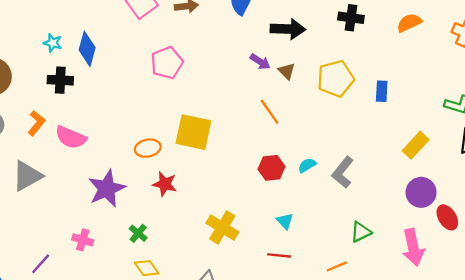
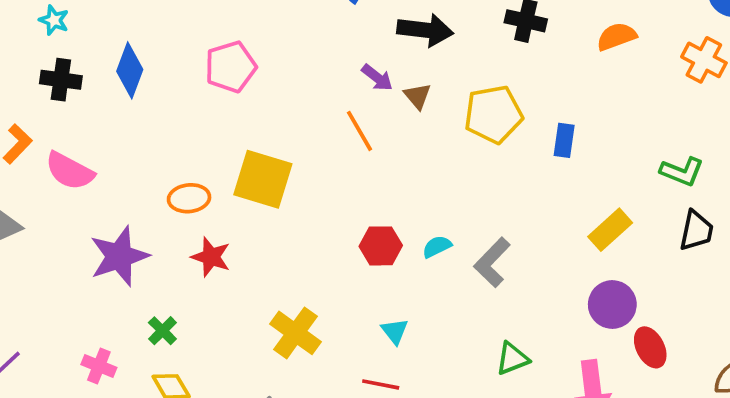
blue diamond: (87, 49) -> (130, 70), moved
orange line: (270, 112) -> (359, 131), moved
pink cross: (83, 240) -> (99, 366), moved

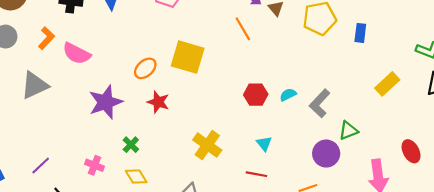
orange ellipse: (189, 198) -> (145, 68), turned -35
purple circle: (612, 305) -> (326, 154), moved
green triangle: (512, 359) -> (348, 131), moved

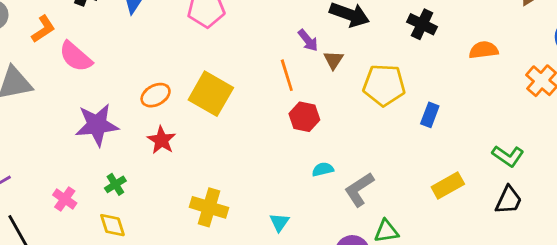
red hexagon: (256, 95) -> (304, 117), moved
yellow cross: (207, 145) -> (209, 207), turned -32

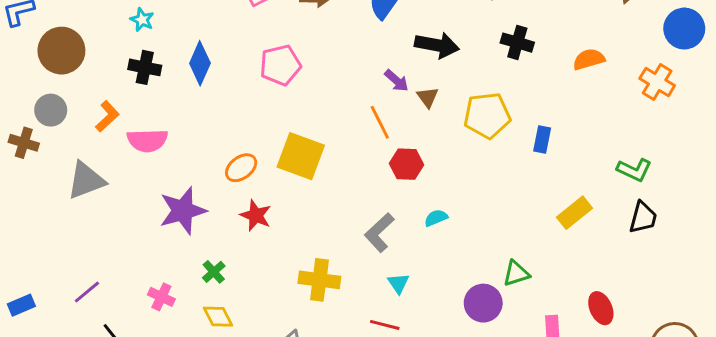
pink semicircle: (76, 57) -> (147, 140), turned -33
gray L-shape: (359, 189) -> (379, 233), moved

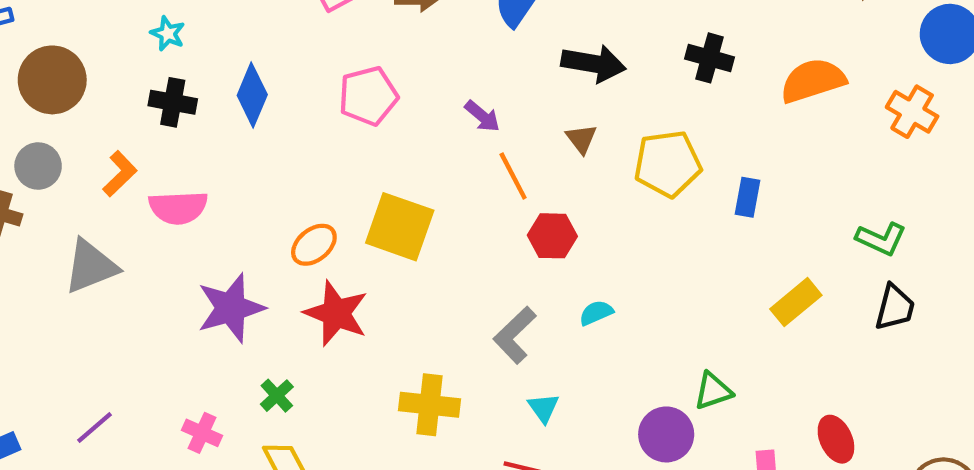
orange semicircle: (589, 59) -> (813, 81), size x1.4
purple arrow: (396, 81) -> (482, 116), moved
red star: (256, 215) -> (336, 313), size x1.4

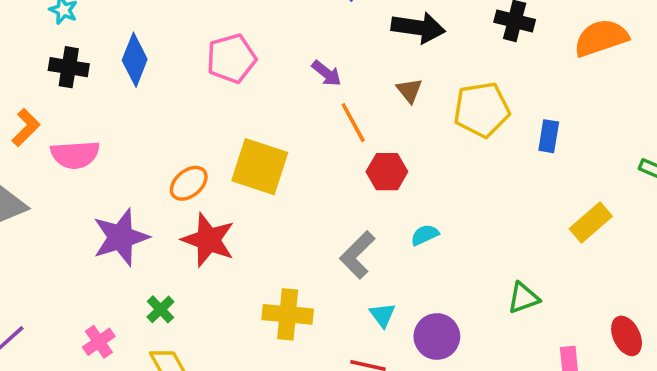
pink cross: (202, 433) -> (99, 342), turned 32
purple circle: (666, 434) -> (437, 337), moved

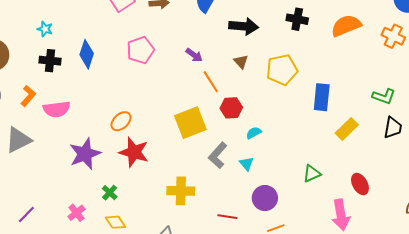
blue rectangle: (549, 136) -> (322, 97), moved, size x1.5
yellow square: (260, 167) -> (190, 123), moved, turned -36
cyan semicircle: (425, 235) -> (254, 133), moved
cyan triangle: (383, 315) -> (247, 164), moved
red ellipse: (627, 336) -> (360, 184), moved

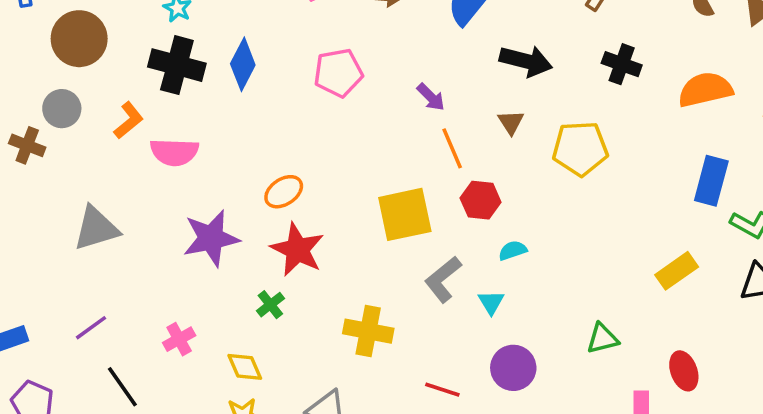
black cross: (50, 61) -> (177, 65), size x1.4
blue rectangle: (322, 97) -> (711, 181), moved
gray triangle: (18, 140) -> (96, 228), moved
green cross: (110, 193) -> (270, 305), moved

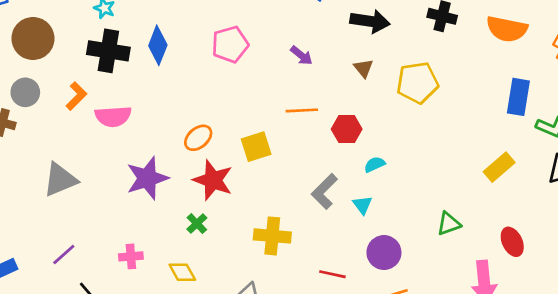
orange semicircle: (705, 90) -> (507, 29), turned -150
orange line: (452, 148) -> (302, 110), moved, turned -64
yellow square: (405, 214) -> (256, 147), moved, size x0.7
pink cross: (179, 339) -> (131, 256), turned 30

